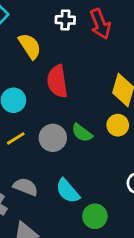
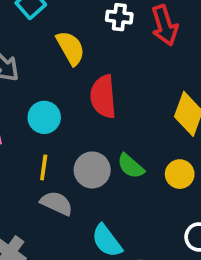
yellow circle: (118, 125) -> (180, 174), moved
yellow line: (16, 138) -> (44, 167), turned -54
gray semicircle: (26, 187) -> (57, 203), moved

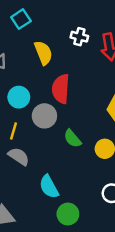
gray circle: (92, 170) -> (44, 116), moved

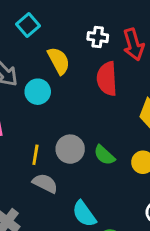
red semicircle: (61, 89) -> (107, 79), moved
cyan circle: (19, 97) -> (38, 92), moved
gray circle: (44, 116) -> (70, 149), moved

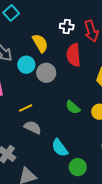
cyan square: (28, 25) -> (11, 13), moved
gray circle: (70, 149) -> (46, 73), moved
yellow line: (35, 155) -> (26, 108), turned 56

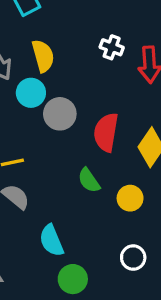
yellow semicircle: (40, 43) -> (43, 56), moved
red semicircle: (74, 55) -> (106, 132), moved

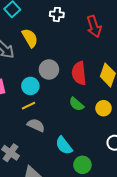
white cross: (112, 47) -> (57, 14), moved
cyan circle: (31, 93) -> (30, 86), moved

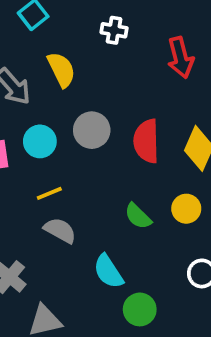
cyan circle: (30, 86) -> (40, 141), moved
green semicircle: (76, 104) -> (138, 216), moved

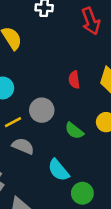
gray circle: (92, 130) -> (42, 110), moved
red semicircle: (146, 141) -> (74, 80), size x0.6

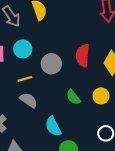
red semicircle: (74, 80) -> (83, 55), size x1.5
gray circle: (42, 110) -> (51, 64), moved

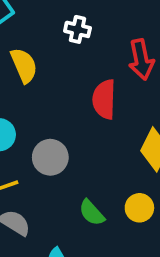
red semicircle: (83, 55) -> (104, 99), moved

